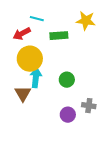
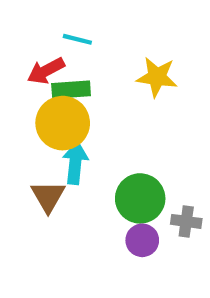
yellow star: (86, 21) -> (157, 77), moved
green rectangle: (59, 36) -> (71, 90), moved
green circle: (67, 80) -> (140, 198), moved, size x1.5

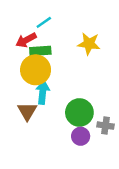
cyan line: (77, 39) -> (44, 22), turned -49

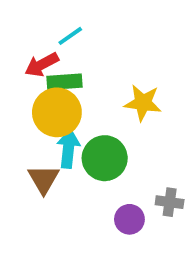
yellow star: (89, 44) -> (143, 103), moved
green circle: (79, 113) -> (105, 158), moved

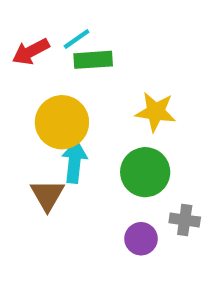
red arrow: (42, 65) -> (31, 51), moved
green rectangle: (65, 82) -> (93, 60), moved
green circle: (105, 158) -> (145, 172), moved

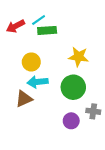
yellow circle: (62, 122) -> (31, 62), size x0.7
cyan arrow: (74, 162) -> (38, 82), turned -102
brown triangle: (47, 195) -> (24, 99), turned 36

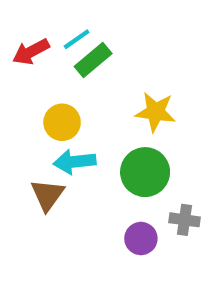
green rectangle: (47, 30) -> (93, 60), turned -36
brown triangle: (24, 99) -> (48, 195), turned -30

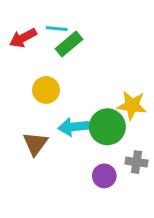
cyan line: (77, 39) -> (57, 29), turned 40
yellow star: (155, 112) -> (132, 105), moved
cyan arrow: (75, 162) -> (74, 127), moved

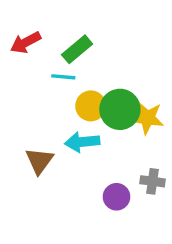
cyan line: (57, 29) -> (63, 77), moved
yellow circle: (46, 90) -> (91, 106), moved
green circle: (107, 127) -> (120, 109), moved

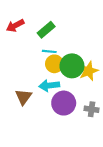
cyan line: (63, 77) -> (49, 51), moved
yellow star: (147, 118) -> (88, 71), turned -30
purple circle: (116, 197) -> (64, 103), moved, size x1.5

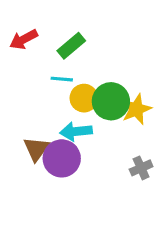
cyan line: (49, 51) -> (62, 79), moved
purple circle: (64, 103) -> (62, 158), moved
gray cross: (92, 109) -> (141, 168), turned -32

